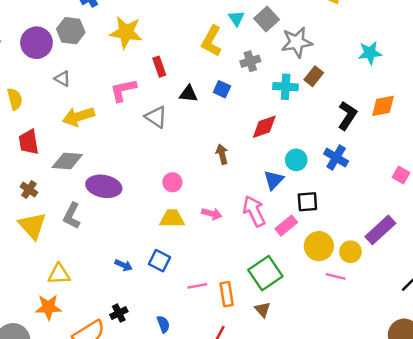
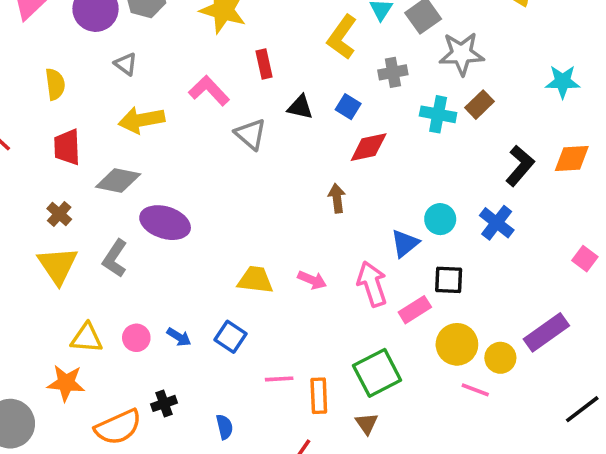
pink L-shape: (123, 90) -> (209, 91), turned 52
red diamond: (264, 127) -> (369, 147), moved
pink circle: (172, 182) -> (136, 338), moved

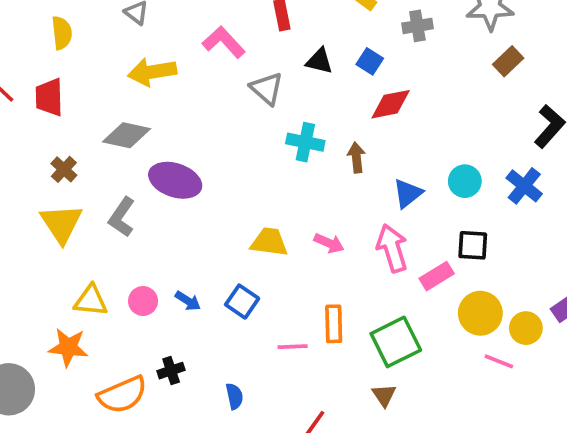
cyan cross: (438, 114) -> (305, 142), moved
red trapezoid: (67, 147) -> (49, 97), moved
blue triangle: (405, 243) -> (408, 193), moved
orange rectangle: (319, 396) -> (334, 324), moved

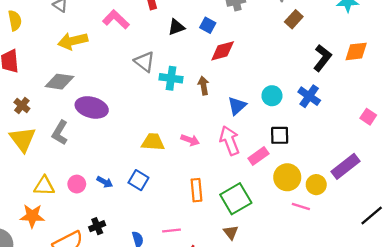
black triangle: (319, 61) -> (176, 27), turned -30
gray triangle: (267, 89) -> (145, 62), moved
pink line: (293, 347) -> (172, 231), moved

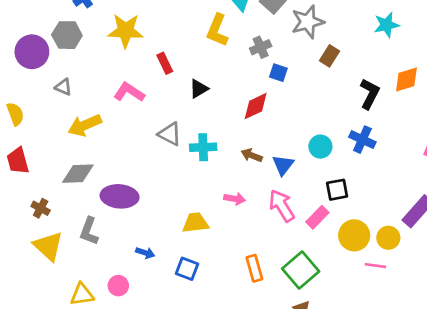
blue square: (208, 25) -> (278, 73), moved
brown arrow: (204, 86) -> (252, 155), moved, turned -48
pink arrow: (190, 140) -> (235, 199), moved
blue arrow: (105, 182) -> (145, 253), moved

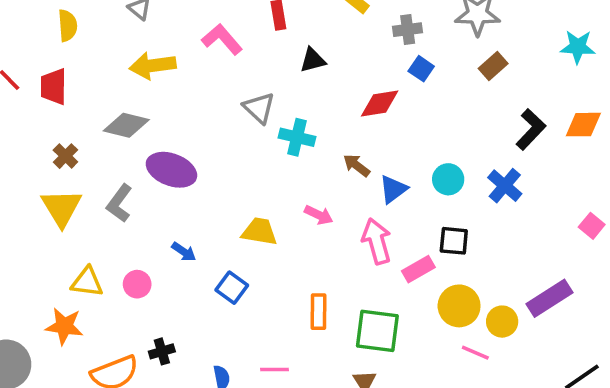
green square: (301, 270) -> (377, 331), turned 32

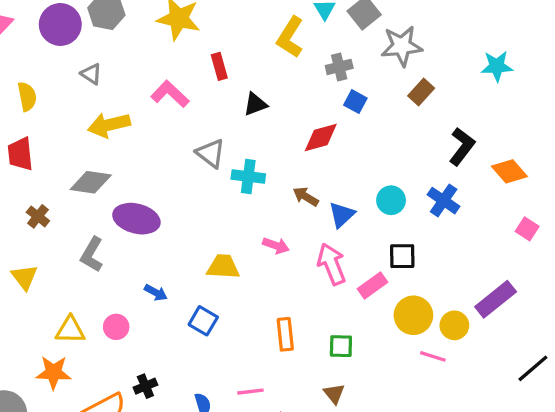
orange diamond: (583, 125) -> (509, 171), moved, turned 56
yellow triangle: (61, 208) -> (24, 277), moved, size x0.7
green square: (377, 331) -> (341, 346), size x0.6

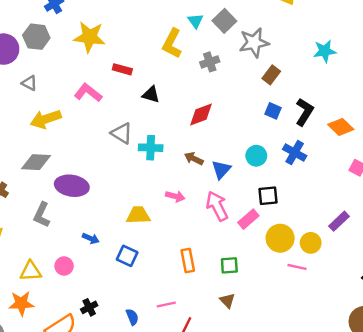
red rectangle: (219, 66) -> (122, 69), turned -54
blue square: (355, 102) -> (273, 111), moved
black triangle: (255, 104) -> (151, 95), turned 42
purple rectangle: (496, 299) -> (339, 221), size x0.7

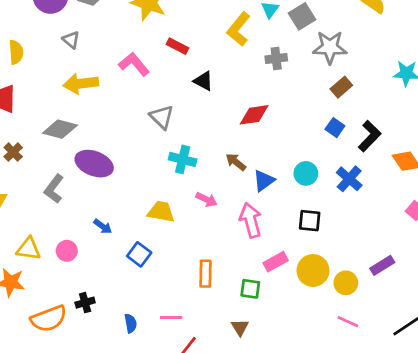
cyan cross: (151, 148) -> (183, 159), moved
pink rectangle: (248, 219) -> (276, 262), moved
pink line: (297, 267) -> (348, 322), moved

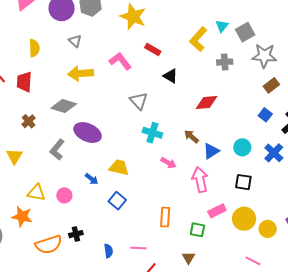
yellow trapezoid: (161, 212) -> (119, 167), moved
pink line: (348, 322) -> (253, 261), moved

